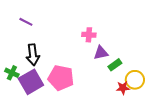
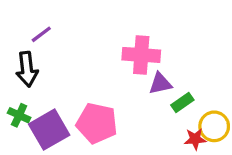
purple line: (26, 22) -> (41, 34), turned -64
pink cross: (89, 35) -> (141, 55), size x1.6
black arrow: (33, 55) -> (27, 69), moved

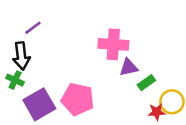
green cross: (19, 115) -> (15, 80), moved

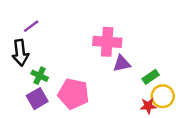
green cross: (15, 80) -> (40, 76), moved
green rectangle: (146, 83) -> (151, 77), moved
purple square: (39, 104) -> (37, 99), size x0.7

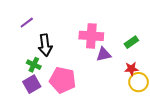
black arrow: (20, 53) -> (45, 45), moved
green rectangle: (151, 77) -> (131, 42), moved
red star: (148, 106) -> (131, 69), moved

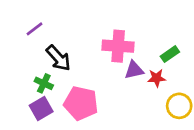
black arrow: (45, 45) -> (58, 58), turned -35
red star: (131, 69) -> (157, 78), moved

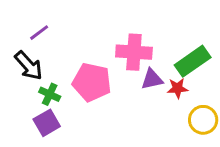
green rectangle: (170, 54) -> (193, 61), size x1.6
black arrow: (58, 58) -> (29, 66), moved
pink pentagon: (81, 103) -> (92, 82), moved

